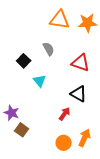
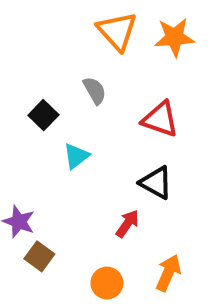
orange triangle: (60, 20) -> (117, 31), turned 40
cyan triangle: (40, 81) -> (76, 156), turned 32
orange circle: (64, 143) -> (107, 283), moved

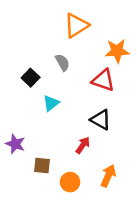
orange triangle: (117, 31) -> (76, 25), turned 40
orange star: (174, 37) -> (117, 51), moved
brown square: (39, 256) -> (42, 166), moved, turned -30

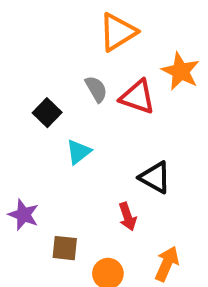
orange star: (117, 51) -> (181, 71), turned 30
red triangle: (103, 80) -> (137, 97), moved
red arrow: (83, 145) -> (128, 217), turned 126

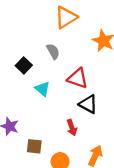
red triangle: (137, 97) -> (78, 78), moved
cyan triangle: (78, 152) -> (42, 89), turned -42

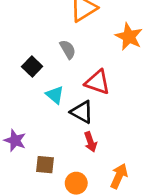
black triangle: (88, 104) -> (82, 112), moved

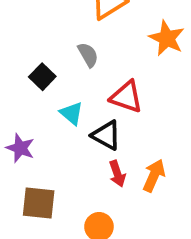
purple star: (15, 140) -> (20, 148), moved
brown square: (45, 165) -> (39, 203), moved, size x1.4
orange arrow: (119, 176) -> (154, 175), moved

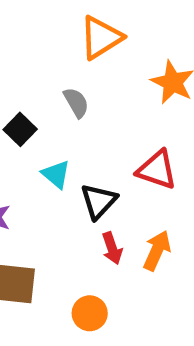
red triangle: (126, 97) -> (157, 170), moved
black triangle: (106, 135) -> (99, 201), turned 44

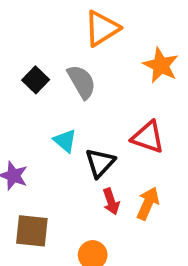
gray semicircle: (76, 103) -> (82, 82), size x1.4
black square: (20, 129) -> (36, 80), moved

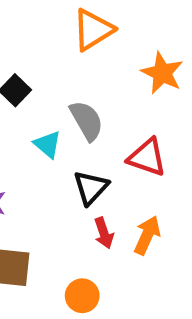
gray semicircle: (82, 82) -> (87, 121), moved
cyan triangle: (65, 141) -> (48, 144), moved

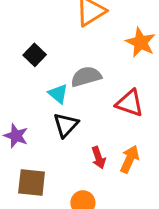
gray semicircle: (87, 121) -> (86, 77), turned -76
black triangle: (91, 188) -> (66, 125), moved

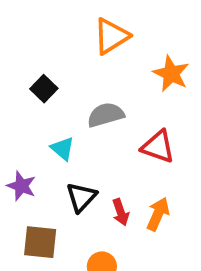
cyan triangle: (58, 94) -> (63, 148), moved
black triangle: (66, 125) -> (81, 197), moved

